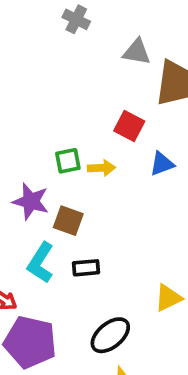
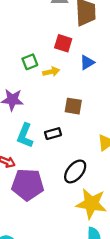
green square: (68, 161) -> (30, 62), moved
brown square: (68, 221) -> (73, 106), moved

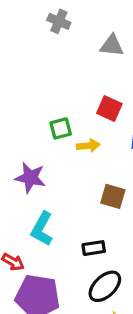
black rectangle: (53, 134) -> (94, 248), moved

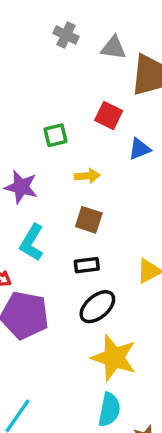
gray cross: (59, 21) -> (66, 35), moved
yellow arrow: (88, 146) -> (87, 176), moved
brown square: (113, 196) -> (89, 220), moved

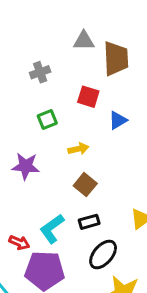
gray cross: (66, 35) -> (40, 72), moved, turned -36
brown square: (89, 220) -> (85, 185), turned 30
cyan L-shape: (32, 243) -> (52, 229), moved, turned 32

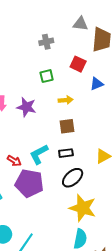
brown square: (85, 185) -> (67, 126), turned 35

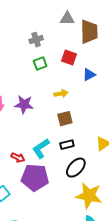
green square: (47, 76) -> (40, 64), moved

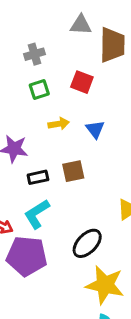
blue triangle: (89, 75) -> (95, 129), moved, turned -40
yellow arrow: (61, 94) -> (59, 124), moved
black rectangle: (67, 145) -> (38, 177), moved

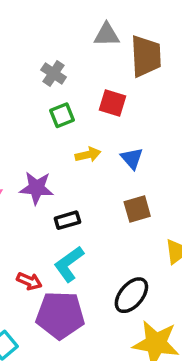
gray cross: (34, 54) -> (54, 73), turned -36
brown square: (73, 171) -> (137, 209), moved

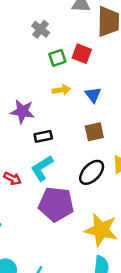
green square: (62, 115) -> (57, 58), moved
black ellipse: (131, 295) -> (92, 172), moved
purple pentagon: (60, 315) -> (56, 204), moved

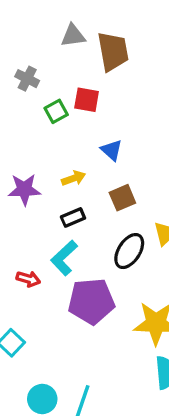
yellow arrow: (61, 90) -> (74, 178), moved
black rectangle: (43, 136) -> (73, 217), moved

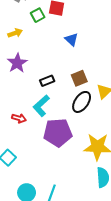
yellow arrow: (74, 178) -> (15, 33), moved
purple star: (24, 189) -> (17, 63), turned -30
brown square: (122, 198) -> (79, 78), moved

